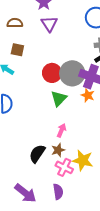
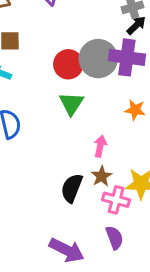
orange star: (88, 95) -> (135, 110), moved
green triangle: (59, 98) -> (71, 103), moved

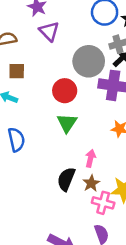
gray circle: (98, 59) -> (89, 61), moved
black semicircle: (72, 188) -> (66, 179), moved

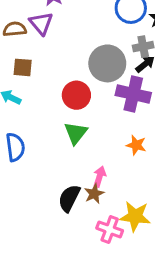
purple triangle: (49, 31) -> (41, 23), moved
brown star: (91, 183) -> (94, 194), moved

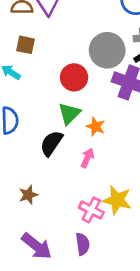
orange star: (136, 145) -> (96, 127), moved
brown star: (94, 194) -> (28, 195), moved
black semicircle: (69, 198) -> (51, 143), moved

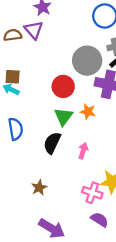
brown square: (25, 45) -> (13, 77), moved
orange star: (96, 127) -> (88, 112), moved
purple semicircle: (83, 244) -> (99, 220), moved, turned -42

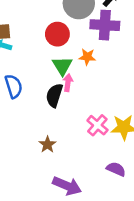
pink arrow: (83, 151) -> (68, 83), moved
pink cross: (92, 193) -> (97, 125), moved, turned 30

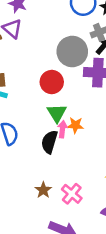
orange star: (87, 57) -> (75, 125), moved
pink cross: (97, 125) -> (72, 194), moved

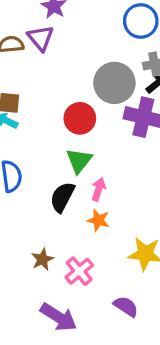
orange star: (75, 125) -> (98, 220), moved
pink arrow: (62, 129) -> (99, 189), moved

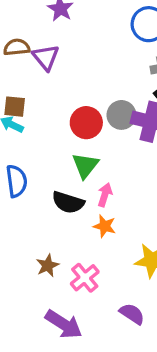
purple triangle: (41, 38) -> (46, 57), moved
gray circle: (114, 83) -> (121, 115), moved, size x0.7
black semicircle: (62, 197) -> (68, 202), turned -100

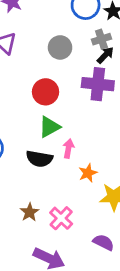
gray circle: (121, 115) -> (60, 47), moved
green triangle: (85, 166) -> (49, 127), turned 30
orange star: (105, 226) -> (88, 173), moved, turned -30

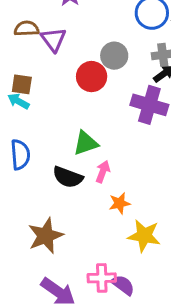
red circle: (46, 92) -> (92, 77), moved
brown star: (30, 212) -> (46, 236), size x1.6
pink cross: (61, 218) -> (102, 278), moved, turned 35

